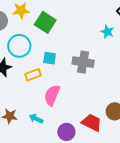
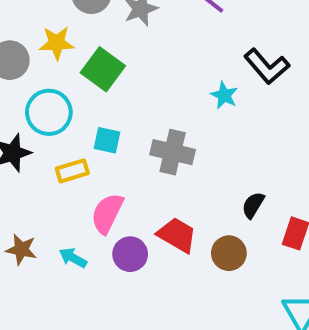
red trapezoid: (92, 123) -> (177, 235), moved
purple circle: (66, 132) -> (130, 254), moved

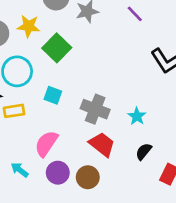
cyan star: (224, 95) -> (137, 116), moved
yellow rectangle: (72, 171) -> (14, 111), moved
red trapezoid: (177, 235) -> (102, 144), moved
brown circle: (229, 253) -> (88, 177), moved

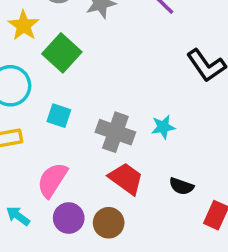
yellow star: (29, 26) -> (24, 25), turned 30
cyan star: (137, 116) -> (163, 127), moved, turned 30
black semicircle: (144, 151) -> (181, 186), turned -108

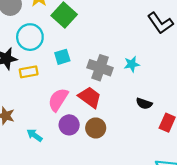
cyan square: (59, 116) -> (62, 57), turned -35
red trapezoid: (126, 179) -> (90, 97), moved
cyan arrow: (18, 216) -> (35, 135), moved

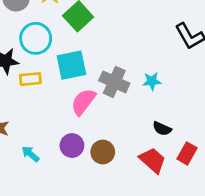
cyan square: (62, 57) -> (71, 65), size x1.6
red trapezoid: (90, 97) -> (153, 160), moved
pink semicircle: (58, 100) -> (83, 102), moved

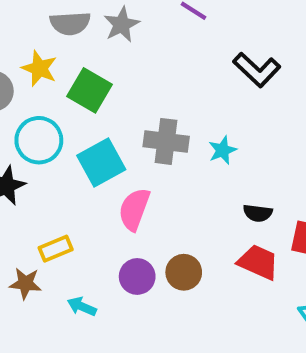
yellow rectangle: (30, 79) -> (56, 249), moved
gray cross: (114, 82) -> (166, 141), moved

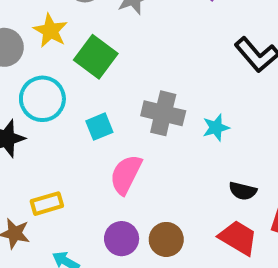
cyan square: (101, 163) -> (99, 127), size x0.6

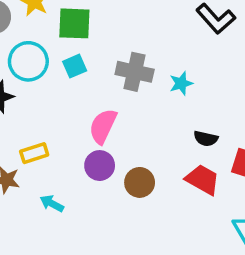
green square: (96, 57) -> (74, 23), turned -33
cyan square: (99, 127) -> (75, 66), moved
purple circle: (122, 239) -> (100, 166), moved

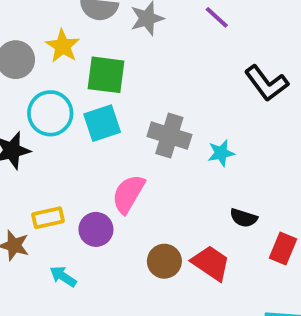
cyan square: (75, 66) -> (102, 123), size x1.4
purple circle: (100, 166) -> (96, 229), moved
red trapezoid: (203, 180) -> (211, 263), moved

